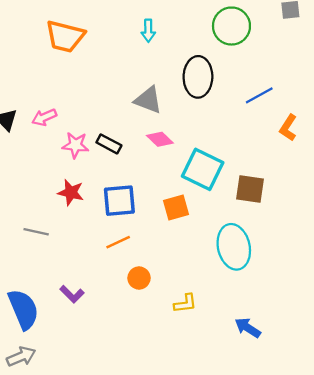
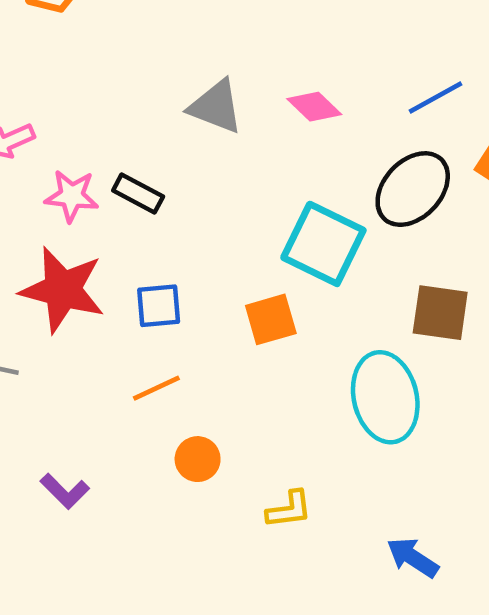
black ellipse: (198, 77) -> (413, 189), moved, turned 42
pink diamond: (160, 139) -> (314, 107), moved
brown square: (250, 189) -> (440, 313), moved
red star: (71, 192) -> (63, 290), size x1.6
blue square: (119, 201) -> (159, 306), size x0.7

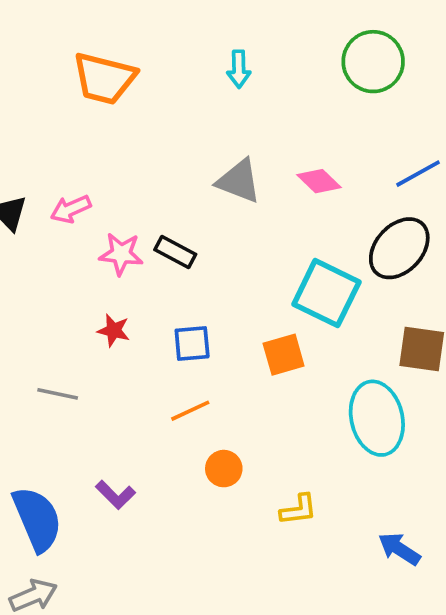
red star: (63, 290) -> (114, 330), size x0.5

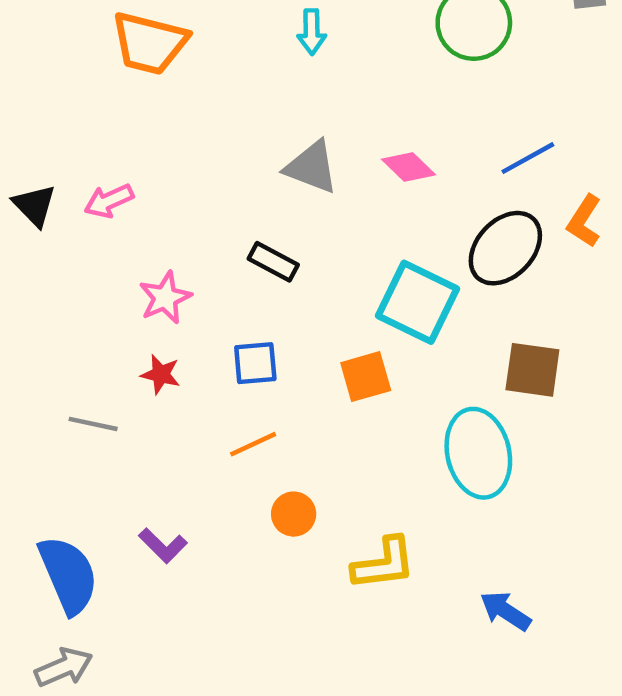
black rectangle: (175, 252) -> (273, 262), moved
pink star: (121, 254) -> (165, 298), moved, turned -30
red star: (114, 330) -> (161, 374), moved
yellow L-shape: (298, 510) -> (384, 564), size x1.4

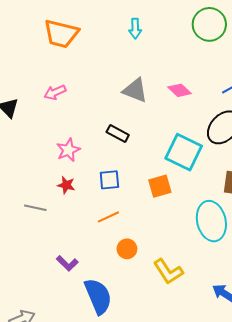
pink arrow: (109, 201) -> (55, 92), moved
yellow L-shape: (384, 564) -> (168, 272), turned 64
blue semicircle: (68, 575) -> (98, 296), moved

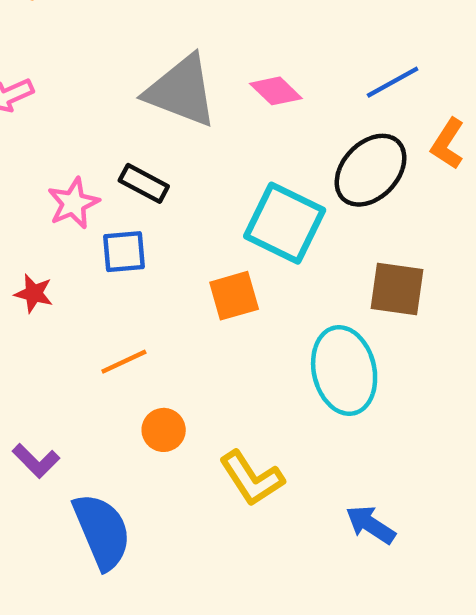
gray triangle: (135, 90) -> (181, 91), size x1.4
pink star: (68, 150) -> (73, 203), moved
blue square: (109, 180) -> (124, 252), moved

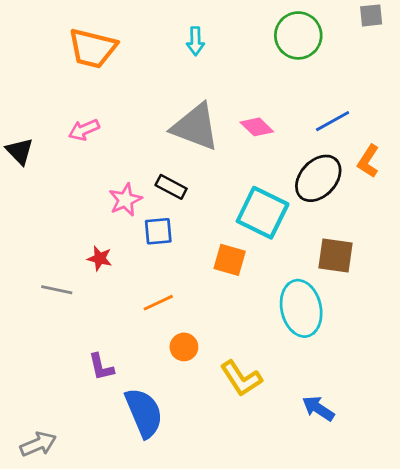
orange square: (234, 296) -> (230, 260), turned 32
purple L-shape: (36, 461) -> (101, 367), turned 32

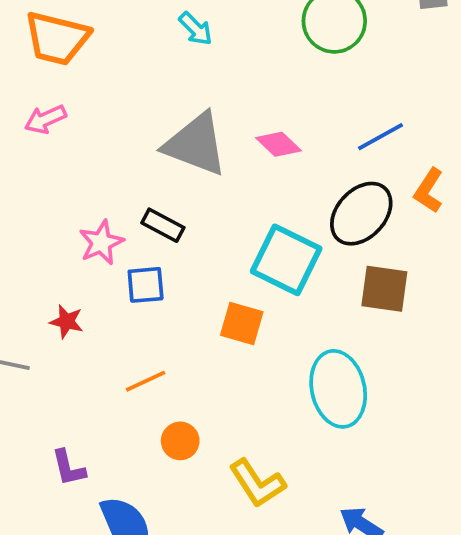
cyan arrow: (195, 41) -> (196, 29), turned -44
pink arrow: (84, 130) -> (45, 119), moved
brown square: (335, 256) -> (384, 289), moved

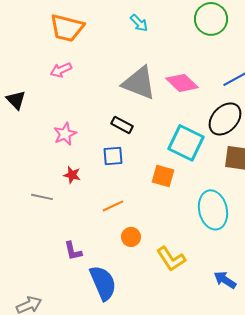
pink diamond: (278, 144) -> (182, 83), size x1.4
pink star: (101, 243) -> (65, 134), moved

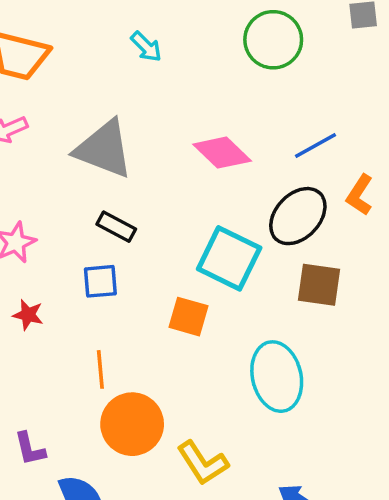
gray triangle: (139, 83) -> (104, 149), moved
orange line: (113, 206) -> (100, 369), turned -70
orange circle: (131, 237) -> (132, 424), size x1.8

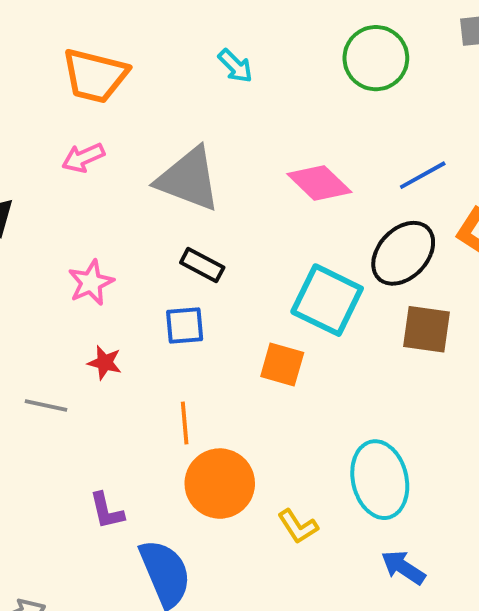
cyan ellipse: (277, 377) -> (380, 480), moved
yellow L-shape: (203, 463) -> (298, 526), size x0.7

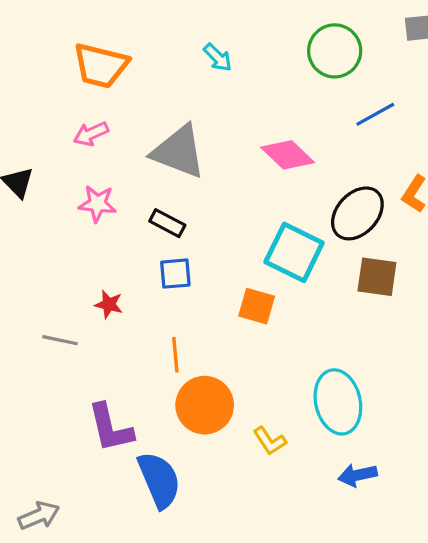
blue line: (423, 175) -> (375, 114), moved
black rectangle: (202, 265) -> (167, 223), moved
pink star: (91, 283) -> (97, 204), moved, turned 30
purple L-shape: (107, 511) -> (110, 428), size x1.6
blue arrow: (403, 567) -> (357, 475), turned -45

